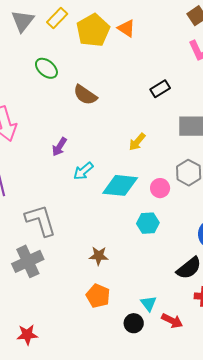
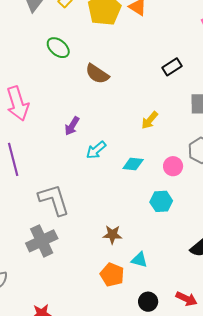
cyan diamond: (120, 185) -> (133, 164), size x0.6
cyan triangle: (149, 304) -> (139, 260), moved, turned -36

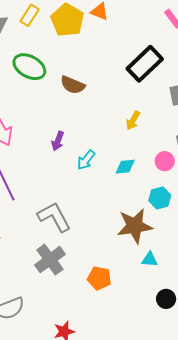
green ellipse: (58, 48) -> (29, 67), size x1.4
black rectangle: (172, 67) -> (145, 64), size x1.8
brown star: (112, 235) -> (135, 226), moved, size x1.8
orange pentagon: (112, 275) -> (99, 278), moved

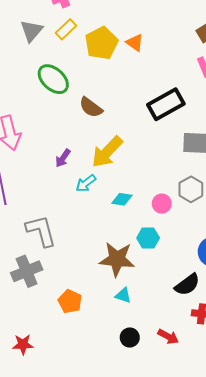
yellow arrow: (133, 120) -> (107, 152), moved, size x1.8

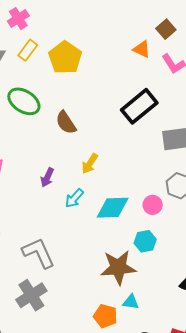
orange triangle: (135, 43) -> (142, 49), moved
brown semicircle: (91, 107) -> (66, 123), turned 30
yellow arrow: (107, 152) -> (90, 164), size x0.6
cyan diamond: (122, 199) -> (113, 208), size x1.6
orange pentagon: (70, 301) -> (105, 316), moved

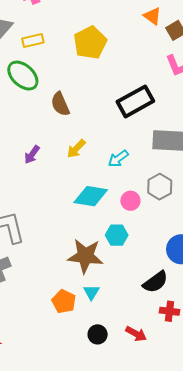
orange triangle: (142, 49) -> (152, 16), moved
yellow rectangle: (28, 50) -> (33, 41), moved, turned 30
yellow pentagon: (65, 58) -> (90, 43), moved
cyan arrow: (74, 198) -> (118, 159), moved
cyan triangle: (131, 302) -> (91, 292), turned 42

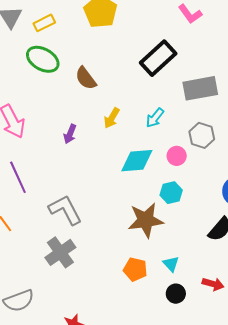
cyan triangle: (91, 292) -> (171, 264), moved

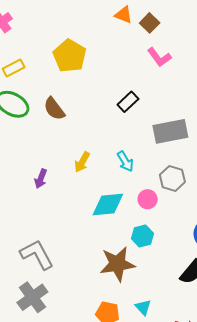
black rectangle: (158, 58) -> (128, 102), size x0.6
brown semicircle: (86, 78) -> (54, 109), moved
cyan arrow: (155, 118) -> (125, 161), turned -70

